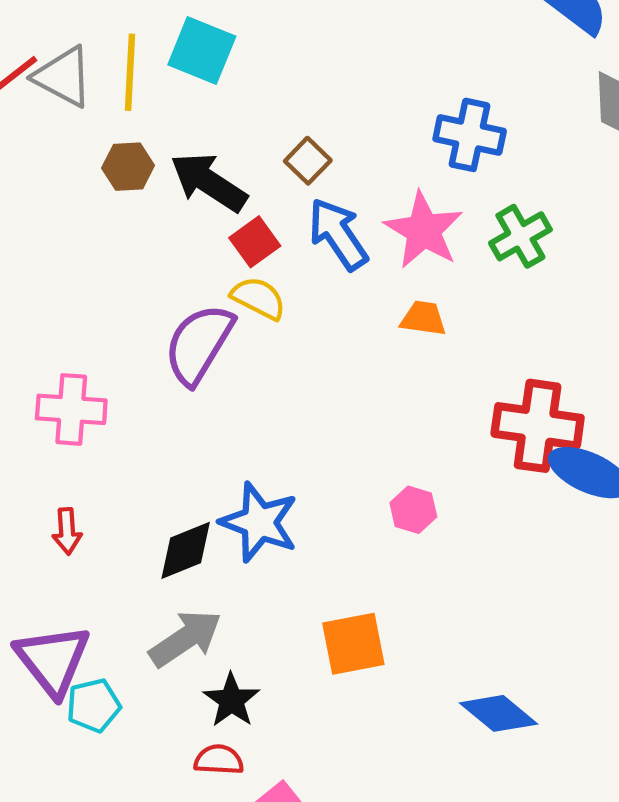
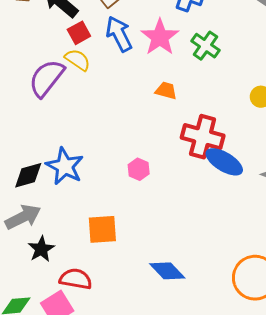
green cross: (520, 236) -> (205, 46), turned -32
orange trapezoid: (423, 318) -> (166, 91), moved
red semicircle: (219, 760) -> (76, 279), moved, size x1.4

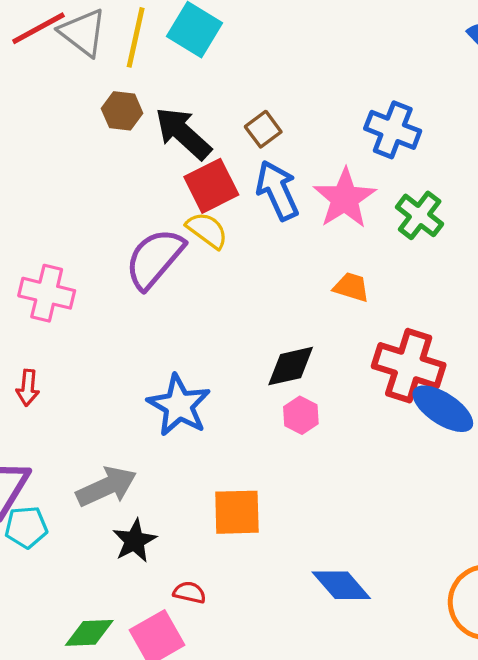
red square: (79, 33) -> (211, 186), size x1.4
black diamond: (28, 175) -> (291, 366), moved
red semicircle: (76, 279) -> (189, 592), size x0.6

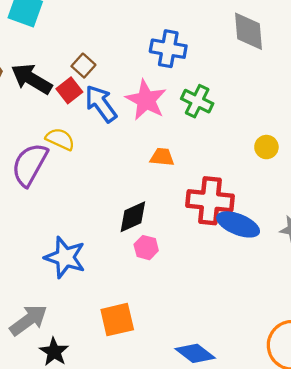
red square: (211, 186) -> (69, 90), moved, size x0.7

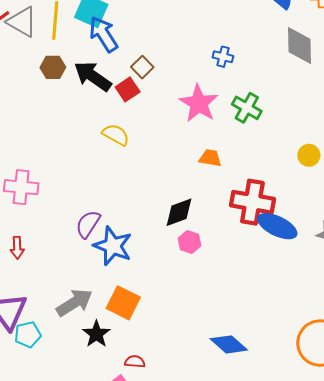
blue cross: (168, 49) -> (223, 57), size x0.6
blue arrow: (101, 104) -> (104, 34), moved
purple semicircle: (30, 165) -> (88, 224), moved, size x0.7
orange square: (117, 320) -> (123, 303), moved, turned 36

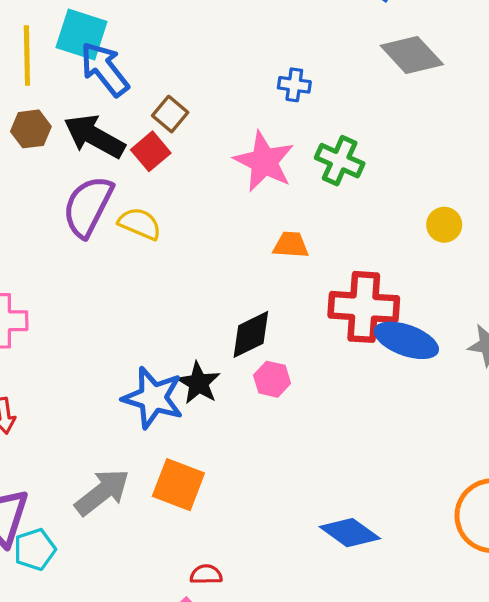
gray diamond: (299, 45) -> (412, 55), turned -36
purple semicircle: (88, 224) -> (88, 206), moved, size x1.4
black star: (96, 334) -> (199, 383), moved

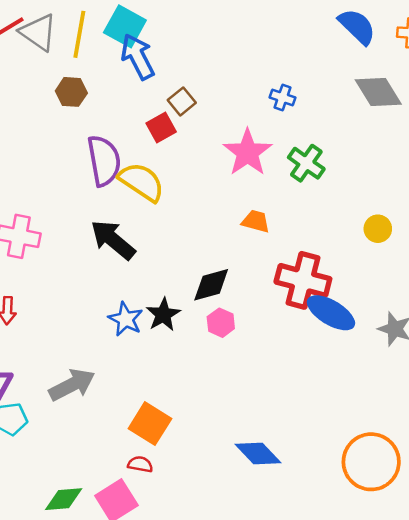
black arrow: (94, 136) -> (113, 240), moved
purple semicircle: (88, 206) -> (104, 161), turned 132
yellow semicircle: (140, 224) -> (142, 182), size x1.4
blue star: (153, 398) -> (126, 319), size x0.7
orange square: (178, 485) -> (150, 424), moved

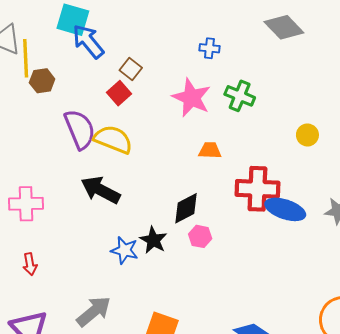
yellow line: (79, 34) -> (26, 58), moved

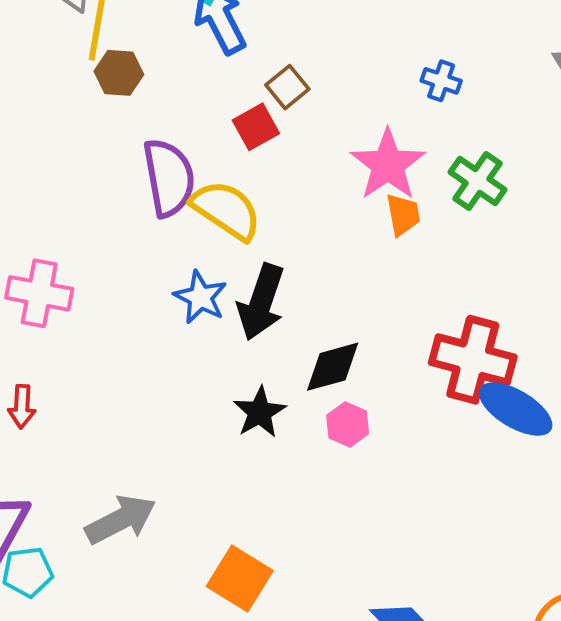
orange trapezoid: (210, 150) -> (403, 215), moved, turned 65
black arrow: (101, 190) -> (261, 302), moved, turned -111
blue star: (125, 250) -> (200, 297), moved

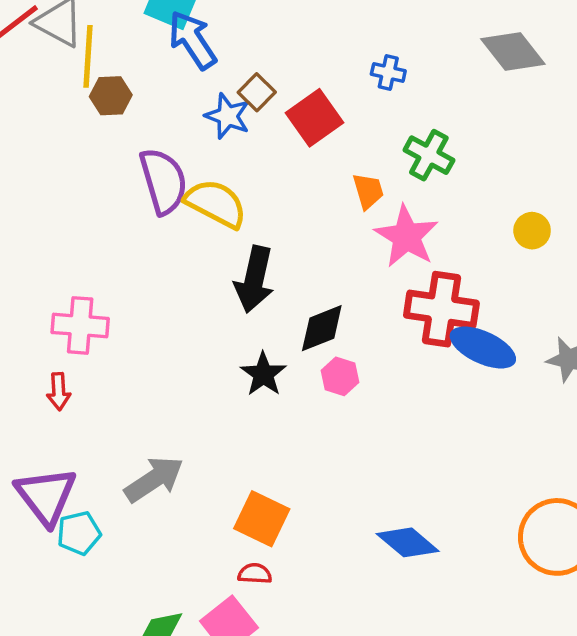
red square: (256, 127) -> (314, 118), moved, size x1.4
pink star: (388, 165) -> (407, 236), moved
pink cross: (39, 293) -> (80, 325), moved
blue star: (200, 297) -> (228, 116), moved

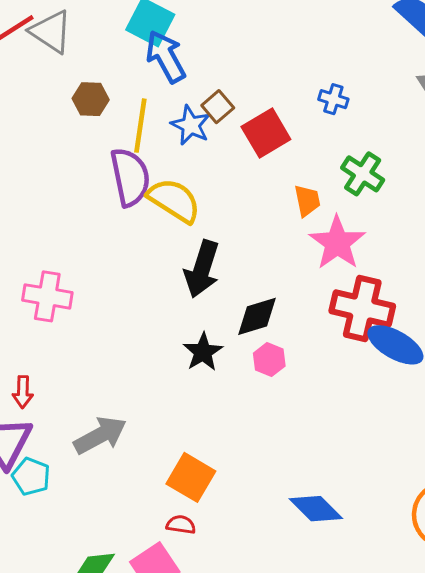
yellow line: (88, 56) -> (140, 126), moved
red arrow: (59, 391) -> (23, 392), moved
cyan pentagon: (79, 533) -> (31, 477), turned 30

